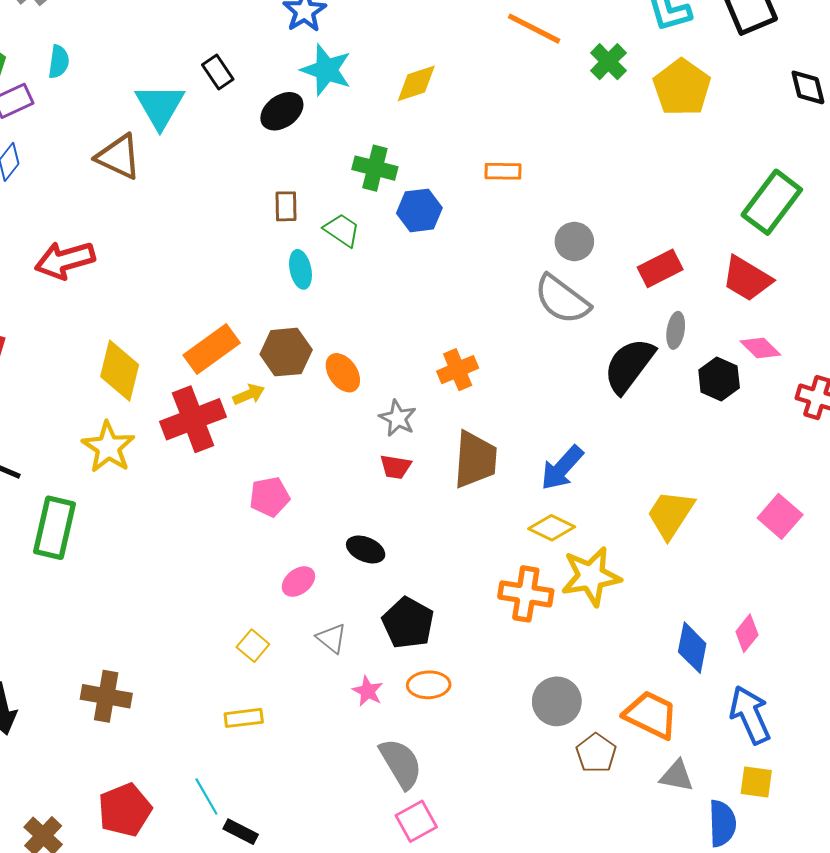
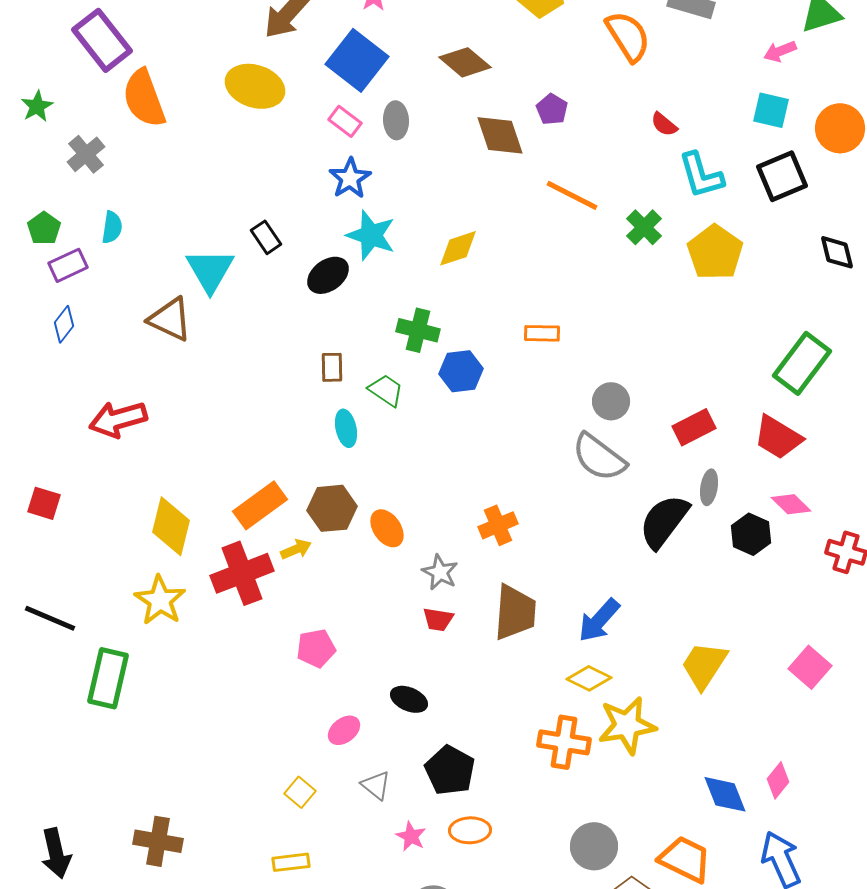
blue diamond: (692, 648) -> (725, 794), turned -33

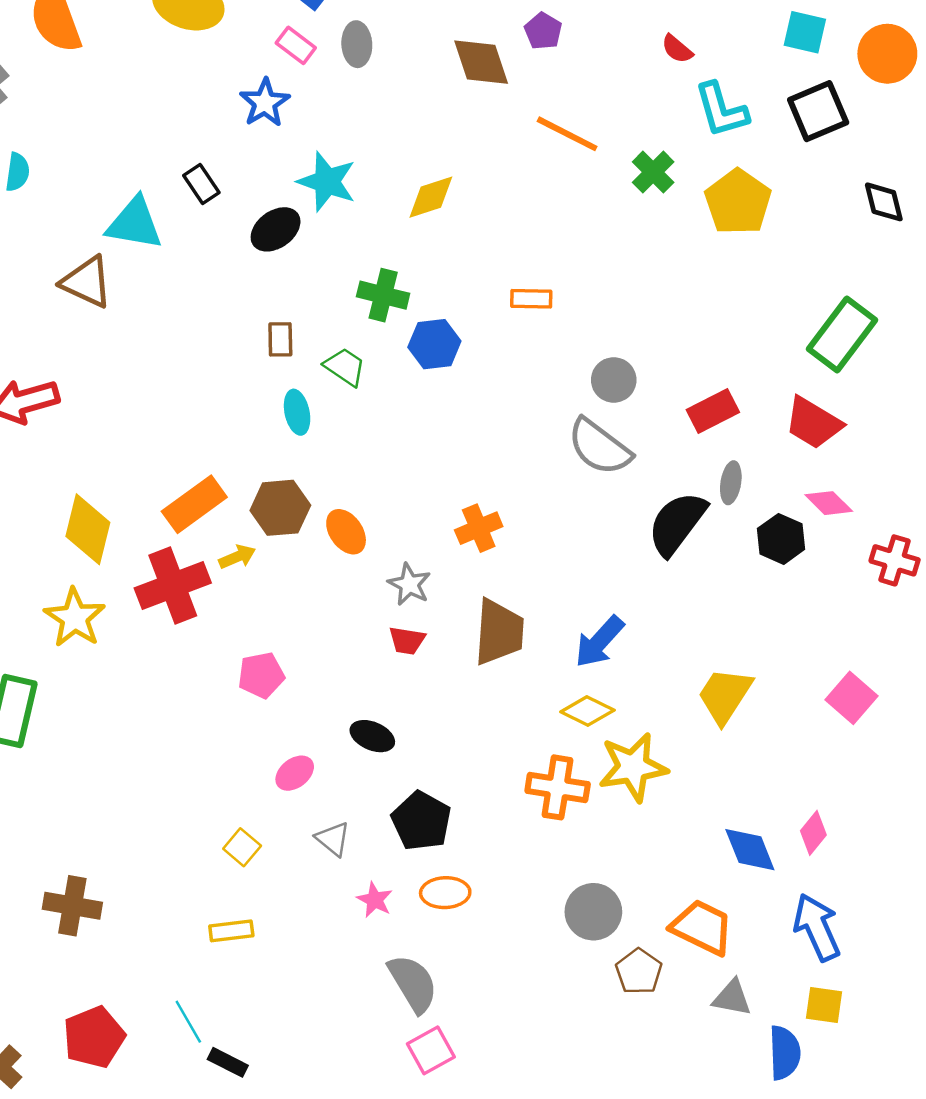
blue star: (350, 178) -> (265, 103), moved
cyan triangle: (210, 270) -> (135, 223), turned -50

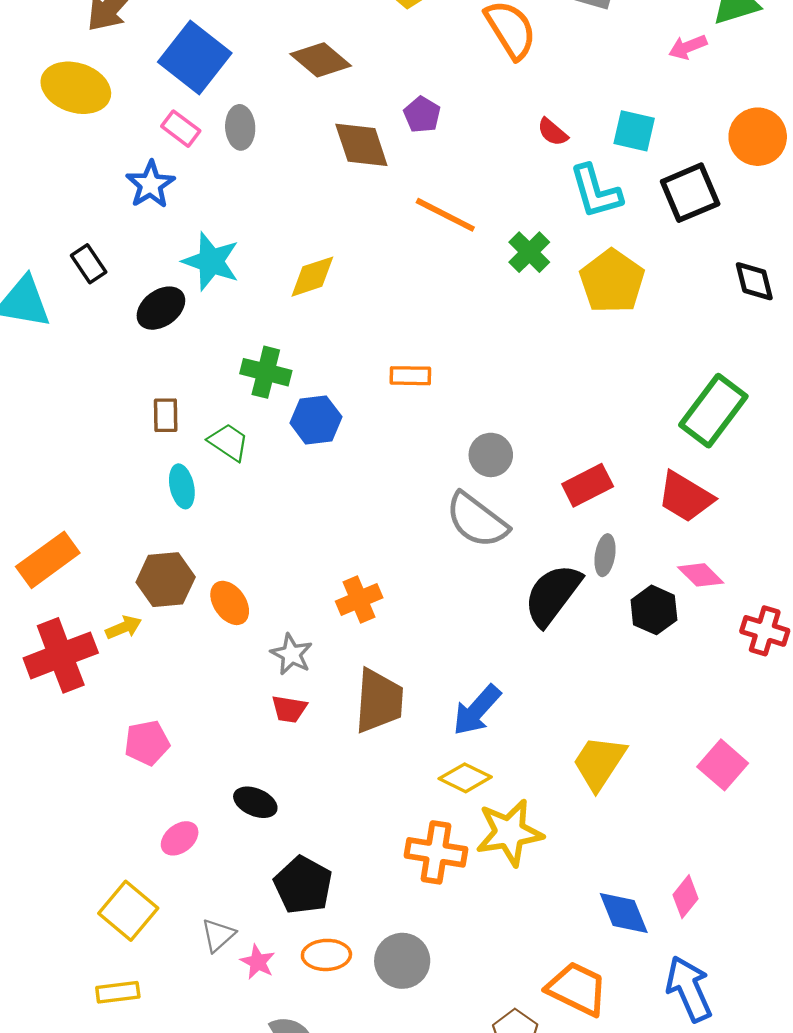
cyan square: (805, 32) -> (634, 131), moved
orange rectangle: (194, 504) -> (48, 560), moved
gray triangle: (333, 839) -> (218, 935), moved, turned 39
yellow square: (242, 847) -> (128, 911), size x1.6
gray circle: (593, 912) -> (402, 961), moved

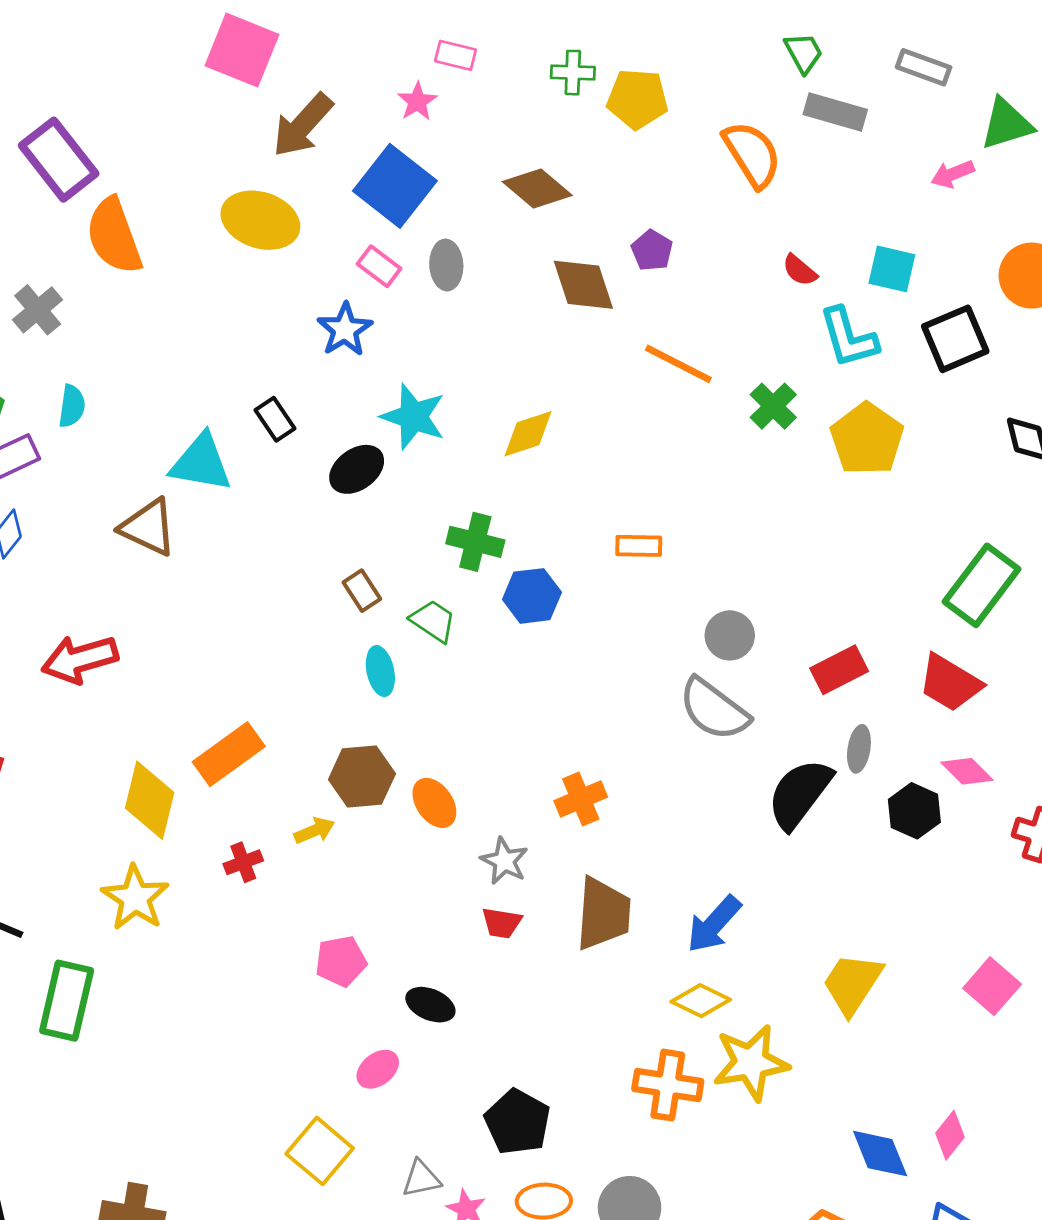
brown rectangle: (166, 415) -> (362, 591), turned -32
red cross: (61, 655) -> (243, 862), size x0.5
black ellipse: (255, 802) -> (430, 1005), moved
gray triangle: (218, 935) -> (421, 1179), turned 30

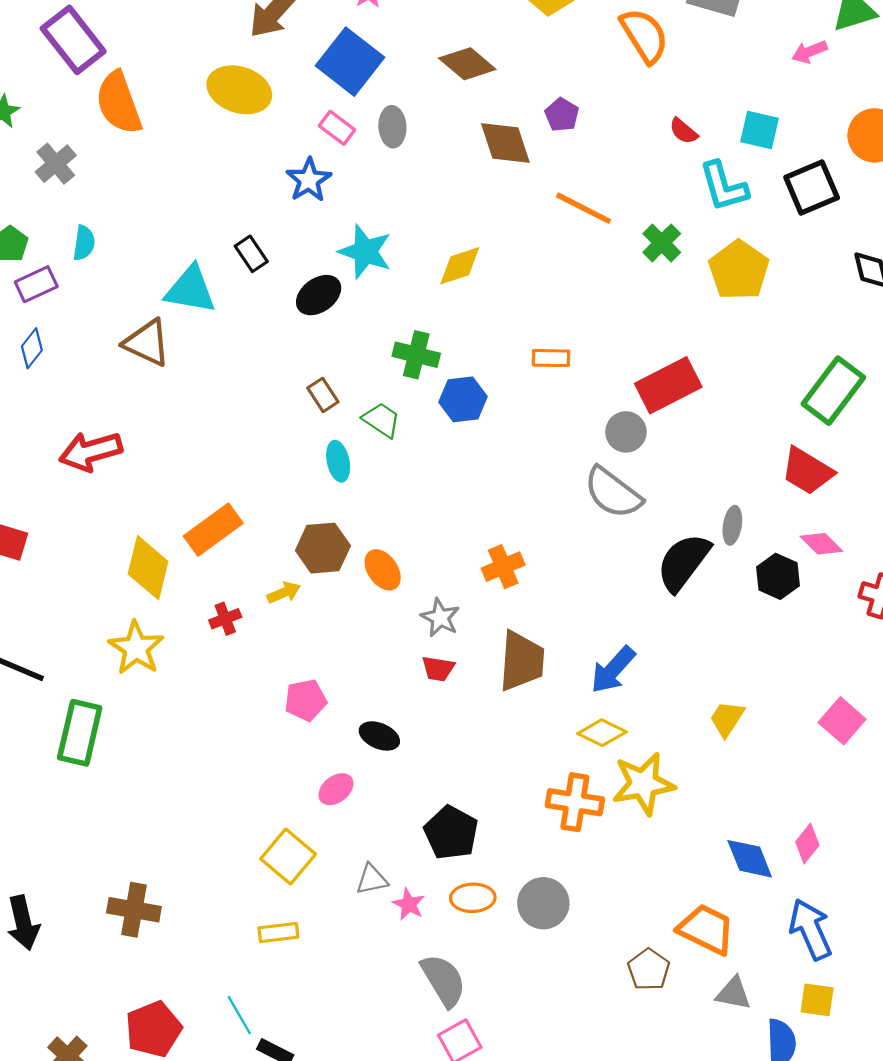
red rectangle: (839, 670) -> (668, 385), moved, size x1.4
yellow trapezoid: (852, 984) -> (727, 719), size x0.7

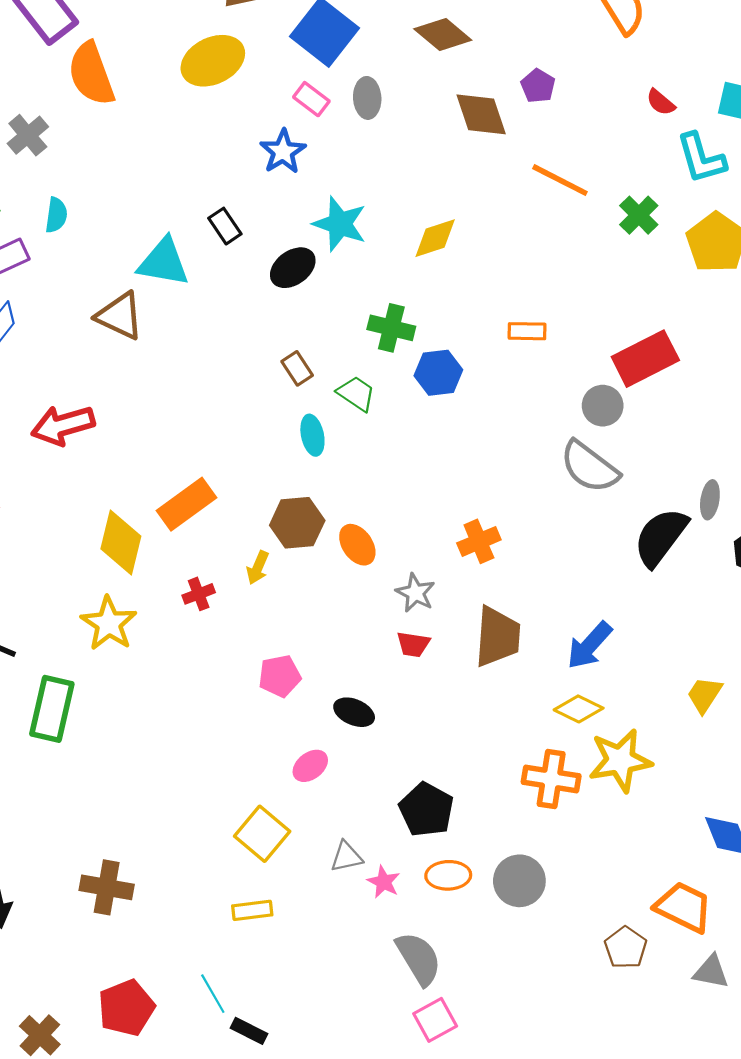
yellow ellipse: (239, 90) -> (213, 61), turned -44
yellow arrow: (284, 593) -> (258, 568), turned 136

